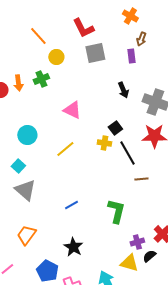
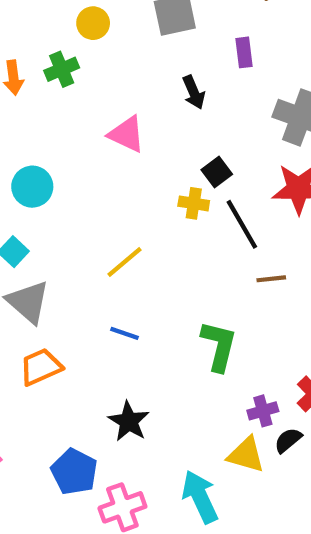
purple rectangle: (131, 56) -> (244, 52), moved
black arrow: (123, 90) -> (194, 92), moved
yellow line: (65, 149) -> (125, 262), moved
blue line: (71, 205) -> (125, 333), turned 48
orange trapezoid: (26, 235) -> (41, 367), moved, turned 30

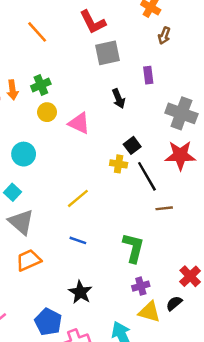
yellow circle: (93, 23) -> (47, 112), moved
purple cross: (263, 411) -> (141, 286), moved

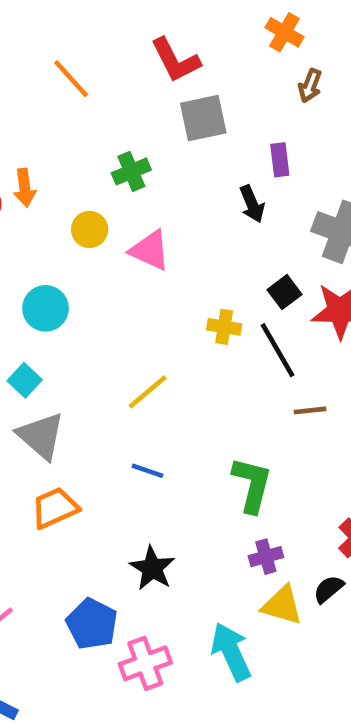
green cross: (41, 85) -> (131, 171), moved
black arrow: (119, 99) -> (252, 204), moved
black square: (132, 145) -> (284, 292), moved

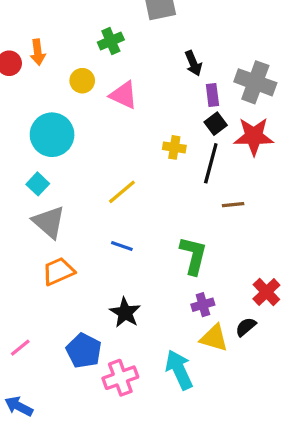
purple rectangle: (280, 160) -> (212, 95), moved
cyan circle: (46, 308) -> (52, 135), size x1.4
black line: (278, 350) -> (211, 163), turned 45

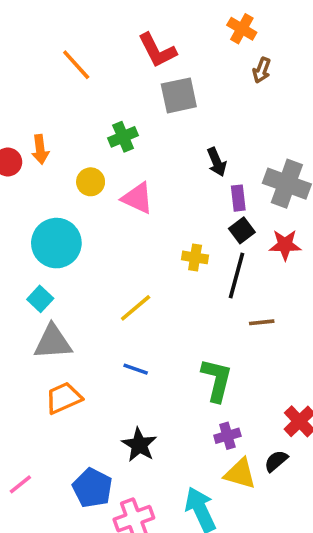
red star: (254, 136) -> (285, 245), size x0.7
gray triangle: (49, 222) -> (53, 342), turned -45

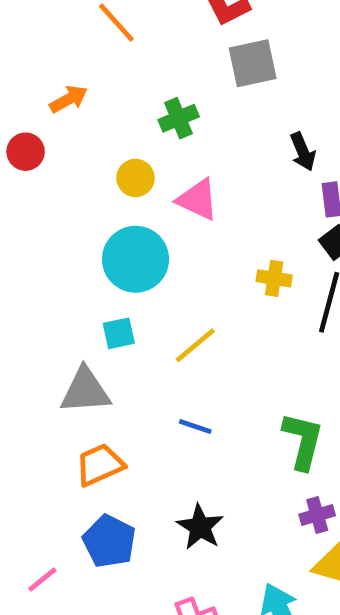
orange arrow: (40, 149) -> (69, 99), moved, turned -112
cyan circle: (56, 243) -> (136, 259), moved
cyan square: (40, 299) -> (119, 333), moved, turned 35
blue pentagon: (92, 488) -> (109, 541), moved

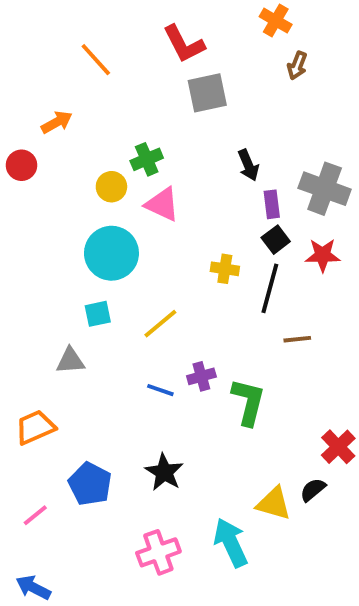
green cross: (179, 118) -> (147, 159), moved
gray triangle: (85, 391) -> (70, 361), size x0.7
orange trapezoid: (100, 465) -> (35, 427), moved
purple cross: (317, 515) -> (201, 376), moved

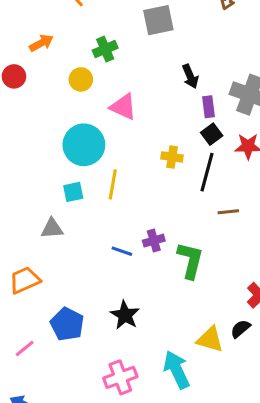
green cross: (147, 159) -> (105, 49), moved
yellow circle: (111, 187) -> (81, 79), moved
yellow line: (160, 324) -> (113, 184), moved, turned -40

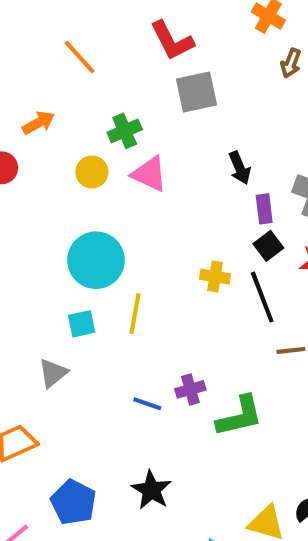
pink triangle: (123, 107) -> (149, 174), moved
black line: (207, 172) -> (262, 297), turned -36
gray triangle: (52, 228) -> (53, 373), turned -35
green L-shape: (190, 260) -> (240, 416), turned 63

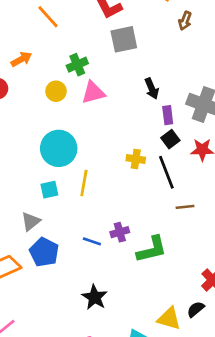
pink triangle: (149, 174) -> (93, 93), turned -40
blue pentagon: (73, 502) -> (44, 252), moved

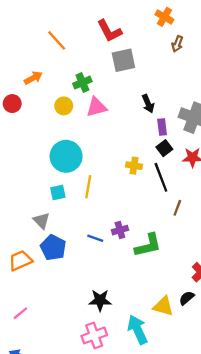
brown line: (185, 207) -> (177, 208), turned -63
gray triangle: (31, 221) -> (41, 221), turned -36
black star: (95, 297) -> (100, 300), moved, turned -30

